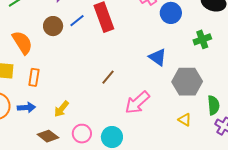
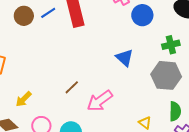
brown line: (108, 77) -> (72, 87), moved
gray hexagon: (187, 82) -> (166, 75), moved

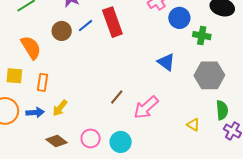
green cross: (171, 45) -> (202, 36), moved, turned 30
yellow arrow: (24, 99) -> (60, 108), moved

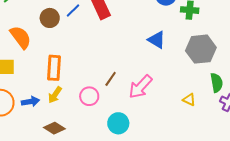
orange rectangle: (43, 82) -> (54, 68), moved, size x1.4
pink circle: (91, 138) -> (89, 96), moved

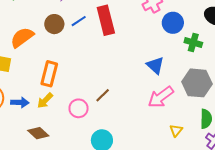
orange semicircle: (21, 37) -> (22, 37), turned -100
pink arrow: (141, 87) -> (161, 97), moved
yellow triangle: (189, 100) -> (176, 130), turned 32

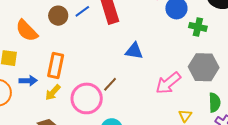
orange semicircle: (22, 37) -> (27, 31), turned -95
blue triangle: (155, 65) -> (134, 51), moved, turned -30
blue arrow: (20, 102) -> (28, 81), moved
pink circle: (79, 108) -> (87, 98), size x1.6

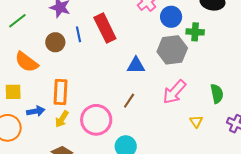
blue line: (82, 11) -> (79, 34), turned -56
gray hexagon: (204, 67) -> (172, 50), moved
brown line: (110, 84) -> (129, 101), moved
green semicircle: (215, 103) -> (217, 94), moved

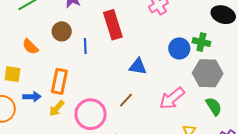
blue circle: (171, 17) -> (179, 48), moved
blue line: (79, 34) -> (85, 46), moved
gray hexagon: (172, 50) -> (208, 73), moved
orange semicircle: (27, 62) -> (30, 47), size x0.7
green semicircle: (217, 94) -> (214, 106), turned -30

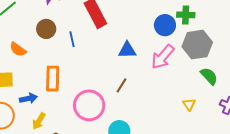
pink arrow: (172, 98) -> (163, 57), moved
yellow arrow: (57, 108) -> (39, 121), moved

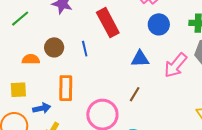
blue circle: (165, 25) -> (159, 24), moved
brown circle: (46, 29) -> (54, 47), moved
orange semicircle: (18, 49) -> (31, 59), turned 144

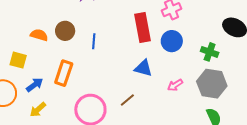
red rectangle: (108, 23) -> (142, 28), moved
pink arrow: (176, 65) -> (175, 85), size x0.6
blue arrow: (42, 108) -> (35, 85), turned -42

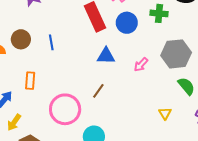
green cross: (210, 52) -> (159, 13), moved
orange rectangle: (64, 73) -> (30, 81), size x0.7

